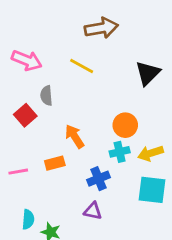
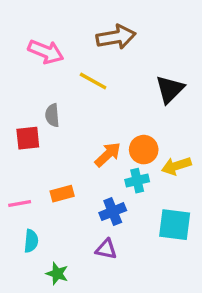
pink arrow: (27, 60) -> (46, 52), moved
red square: (25, 115) -> (28, 138), turned 35
orange arrow: (75, 136) -> (108, 154), moved, turned 80
yellow arrow: (151, 153) -> (176, 166), moved
cyan semicircle: (28, 219) -> (31, 241), moved

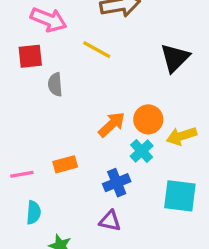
red square: (28, 138) -> (30, 56), moved
cyan cross: (137, 181) -> (142, 151), turned -30

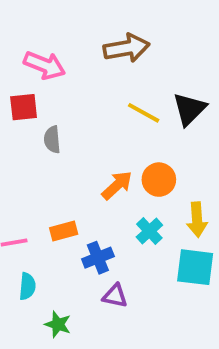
yellow line: (97, 50) -> (144, 113), moved
yellow arrow: (182, 136) -> (197, 220), moved, turned -76
cyan cross: (142, 151) -> (149, 231), moved
blue cross: (117, 183) -> (98, 258), moved

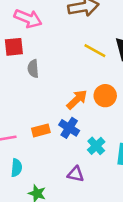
cyan cross: (149, 231) -> (96, 146), moved
blue cross: (98, 258) -> (69, 128), moved, turned -36

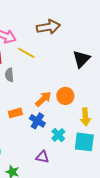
yellow line: (95, 51) -> (26, 53), moved
orange rectangle: (41, 130) -> (15, 113), moved

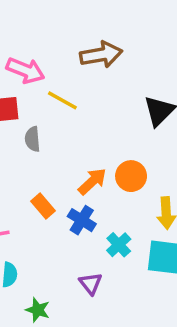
orange rectangle: (15, 113) -> (43, 206), turned 64
purple triangle: (42, 157) -> (91, 283), turned 40

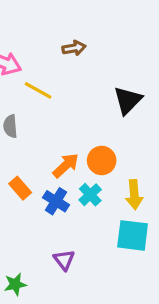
brown arrow: (101, 55) -> (74, 48), size x0.6
cyan cross: (119, 245) -> (90, 195), moved
green star: (38, 310) -> (15, 284), turned -30

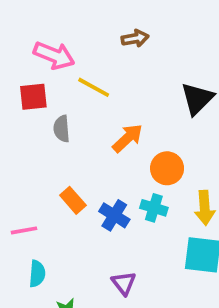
orange arrow: (66, 165) -> (127, 138), moved
cyan cross: (90, 195) -> (154, 208), turned -30

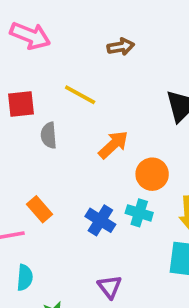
pink arrow: (54, 55) -> (30, 36), moved
orange rectangle: (73, 200) -> (39, 209), moved

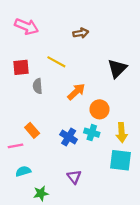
cyan semicircle: (25, 278) -> (23, 171), turned -112

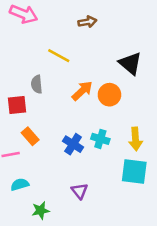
red square: (21, 67) -> (17, 105), moved
black triangle: (117, 68) -> (130, 63), turned -35
orange circle: (99, 109) -> (109, 95), moved

